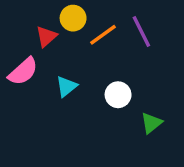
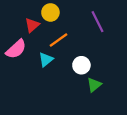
orange line: (103, 35) -> (58, 40), moved
green triangle: (151, 123) -> (94, 85), moved

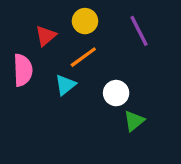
yellow circle: (50, 12) -> (85, 21), moved
pink semicircle: (16, 49) -> (23, 70), turned -50

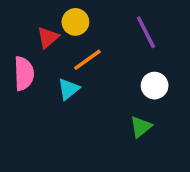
yellow circle: (85, 21) -> (75, 22), moved
white circle: (116, 93) -> (155, 86), moved

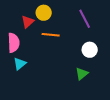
orange line: (87, 60) -> (51, 35), turned 42
cyan triangle: (69, 89) -> (20, 64), moved

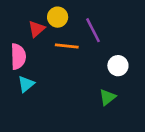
purple line: (85, 19) -> (93, 30), moved

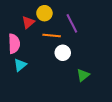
white circle: (118, 66) -> (63, 53), moved

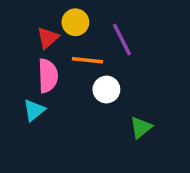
pink semicircle: (14, 44) -> (48, 76), moved

